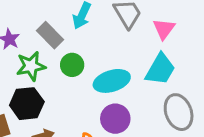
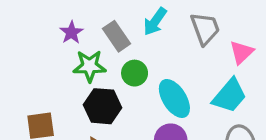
cyan ellipse: (112, 81) -> (174, 98), turned 64
black hexagon: (27, 104) -> (103, 106), moved

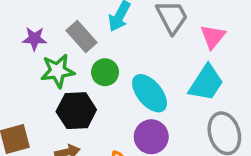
purple star: (71, 32) -> (34, 39), turned -30

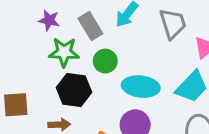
cyan ellipse: (150, 93) -> (141, 87), turned -54

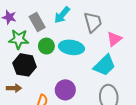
cyan ellipse: (141, 87) -> (71, 47), moved

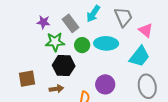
pink triangle: (114, 39) -> (146, 30), turned -35

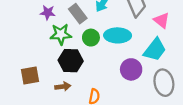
purple circle: (105, 84) -> (131, 69), moved

